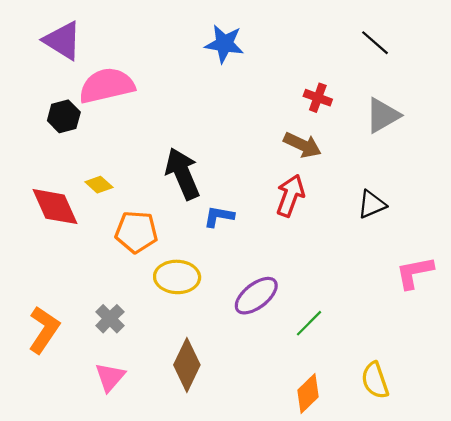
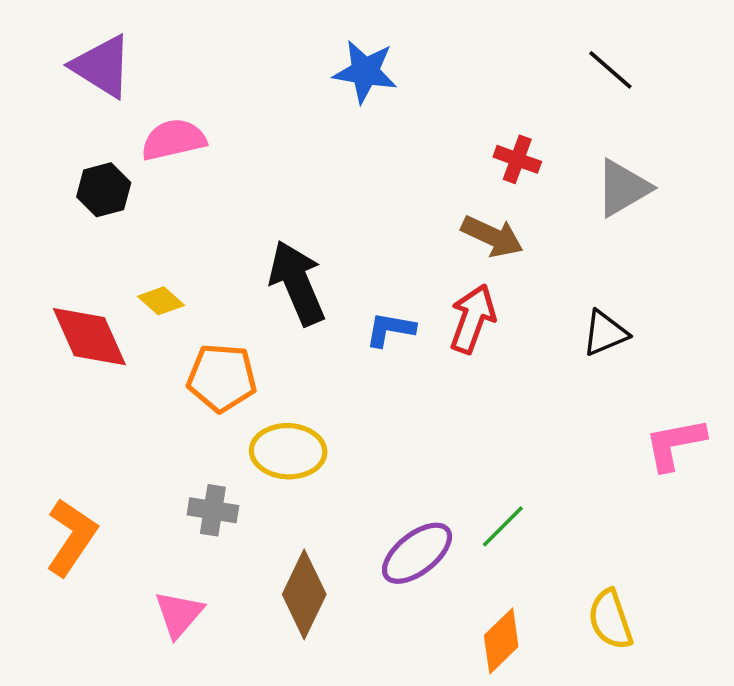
pink semicircle: (107, 86) -> (174, 140), size x0.7
blue L-shape: (219, 216) -> (390, 329), moved
purple ellipse: (256, 296) -> (417, 553), moved
gray cross: (110, 319) -> (213, 510), moved, turned -36

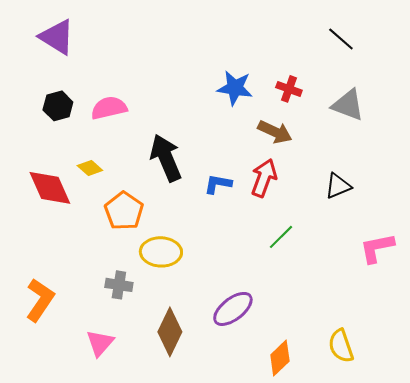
blue star: (365, 72) -> (235, 88), moved
pink semicircle: (174, 140) -> (109, 108), moved
gray triangle: (623, 188) -> (348, 105), turned 51
orange pentagon: (222, 378) -> (124, 211), turned 30
green line: (503, 526) -> (281, 237), moved

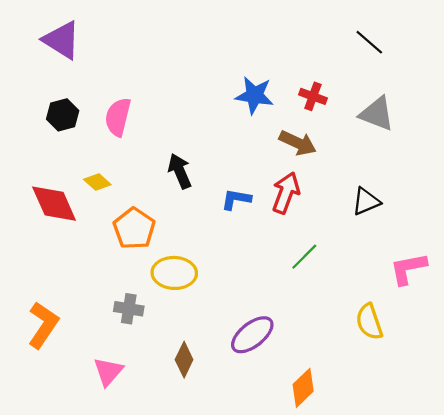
pink semicircle: (109, 108) -> (118, 117), turned -63
black arrow: (166, 158) -> (180, 171), size x0.7
brown diamond: (170, 332) -> (184, 360), size x0.7
yellow semicircle: (341, 346) -> (369, 322), moved

